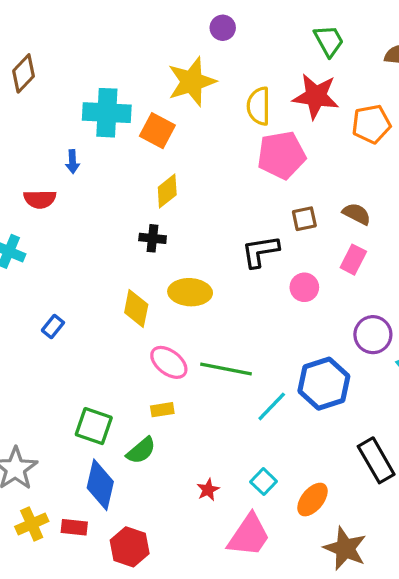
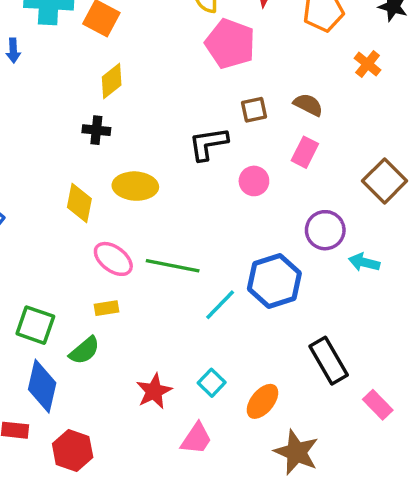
pink pentagon: (281, 155) -> (230, 44), turned 30
red star: (208, 490) -> (154, 391), size x1.5
pink trapezoid: (249, 535) -> (196, 439), size x0.7

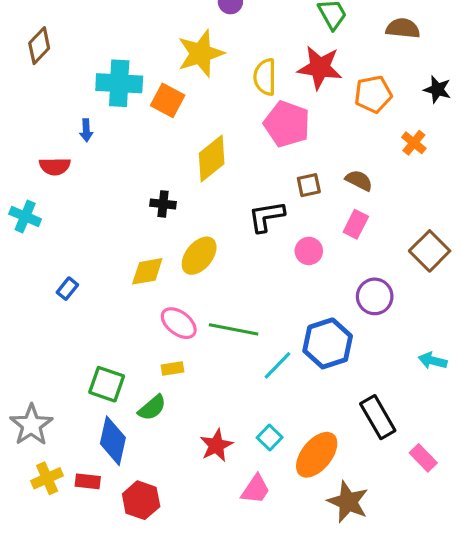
yellow diamond: (112, 81) -> (212, 158), moved, size x1.4
yellow ellipse: (135, 186) -> (199, 256), turned -54
yellow diamond: (79, 203) -> (147, 271), turned 69
cyan arrow: (364, 262) -> (433, 361), moved
orange ellipse: (262, 401) -> (317, 455), size x1.4

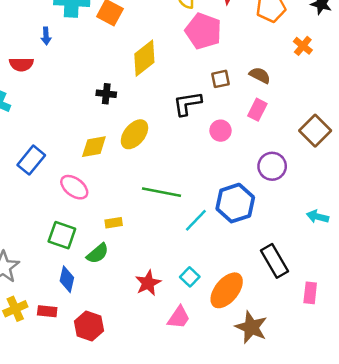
blue rectangle: (67, 289) -> (31, 160), size x1.6
pink ellipse: (179, 323) -> (74, 187), moved
blue diamond: (113, 441) -> (67, 279), size x0.7
pink rectangle: (423, 458) -> (310, 293), turned 50

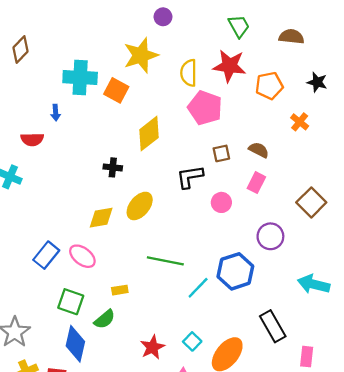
blue rectangle: (31, 160) -> (46, 255), moved
cyan arrow: (318, 217) -> (314, 284), size x1.5
blue diamond: (67, 279) -> (75, 344), size x1.4

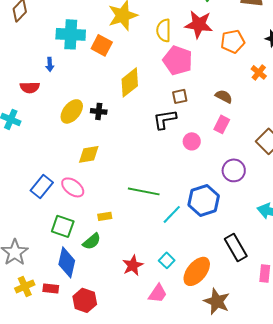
brown square: (221, 153) -> (180, 96), moved
yellow ellipse: (140, 206) -> (72, 111), moved

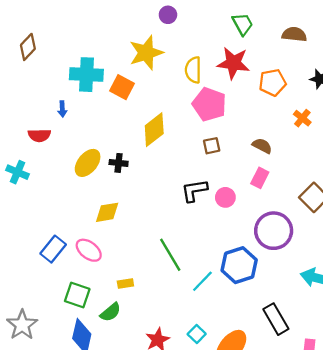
black L-shape: (165, 119) -> (194, 191), moved
purple circle: (234, 170) -> (274, 231), size x1.4
green line: (144, 191) -> (170, 255), turned 48

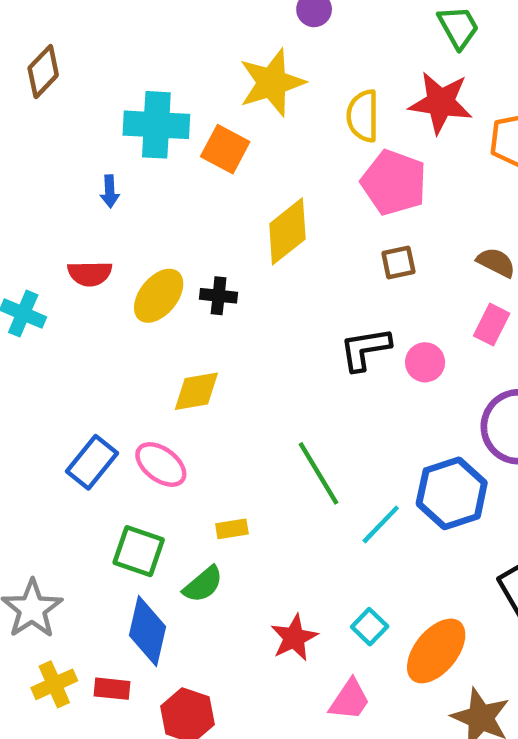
red semicircle: (39, 135) -> (90, 274), moved

